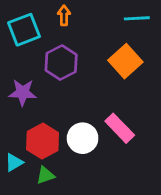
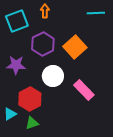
orange square: (125, 61) -> (75, 47), moved
white circle: (83, 138) -> (53, 76), moved

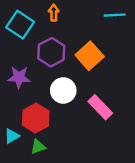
cyan square: (17, 21) -> (20, 25), turned -35

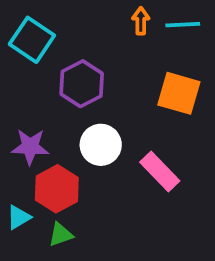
orange arrow: (54, 13) -> (141, 21), moved
orange square: (90, 56) -> (179, 93), moved, turned -32
purple star: (19, 77) -> (30, 147), moved

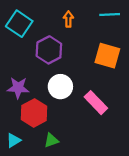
orange arrow: (141, 21) -> (68, 19), moved
cyan triangle: (19, 217) -> (13, 140), moved
green triangle: (61, 235) -> (51, 140), moved

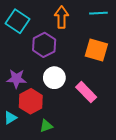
orange arrow: (68, 19) -> (62, 17), size x1.5
cyan triangle: (13, 140) -> (10, 118), moved

